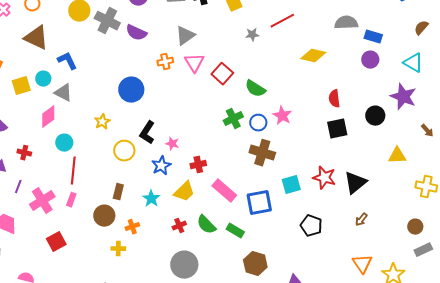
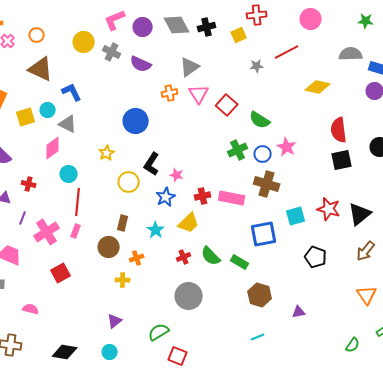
gray cross: (107, 21) -> (112, 52), size x0.7
red semicircle: (334, 99) -> (339, 130), size x1.4
pink rectangle: (224, 191) -> (232, 198), moved, turned -30
brown arrow: (361, 220) -> (366, 251), size x1.5

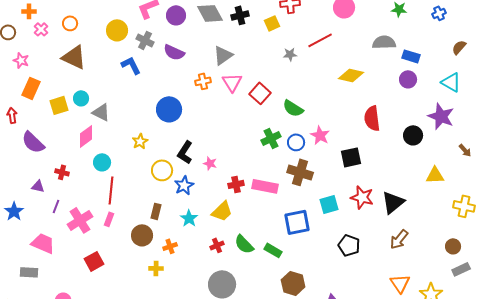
blue L-shape: (72, 92) -> (131, 65), moved
black square: (342, 160) -> (351, 157), moved
blue star: (166, 197) -> (184, 185), moved

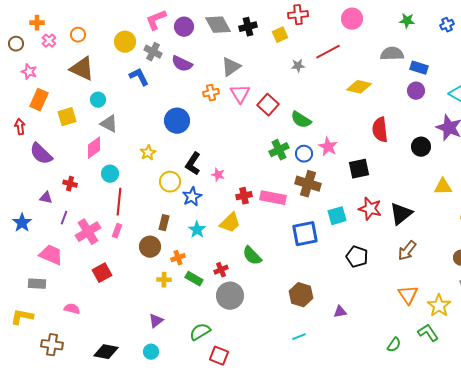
cyan circle: (81, 98) -> (98, 100), moved
red cross: (217, 245) -> (221, 270), moved
green rectangle: (273, 250) -> (194, 279), moved

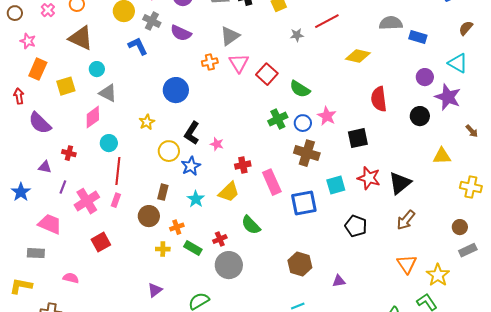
purple circle: (416, 91) -> (425, 77), moved
pink rectangle: (273, 198) -> (272, 182), moved, turned 55

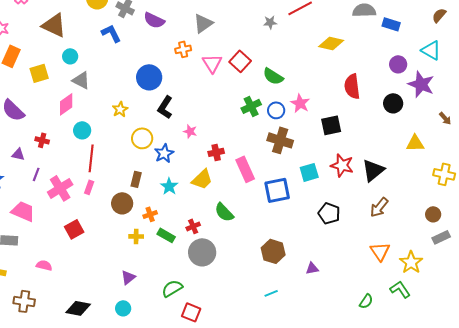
pink triangle: (239, 63) -> (212, 63), moved
black L-shape: (192, 133) -> (165, 107), moved

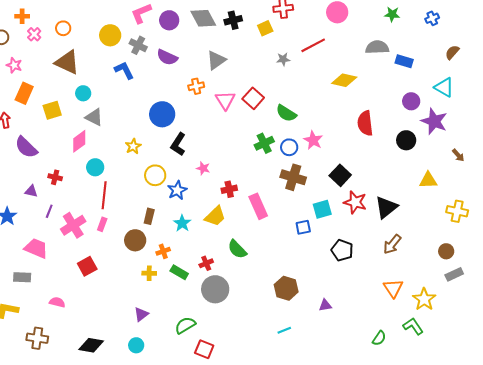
black square: (331, 125) -> (340, 175), moved, turned -35
blue square: (277, 190) -> (303, 227), moved, size x0.6

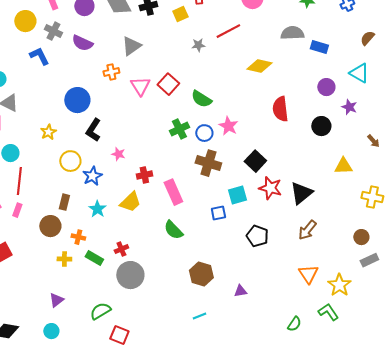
purple star: (434, 121) -> (349, 107), size x0.6
green semicircle: (237, 249) -> (173, 230), moved
orange cross: (163, 251) -> (78, 237), turned 32

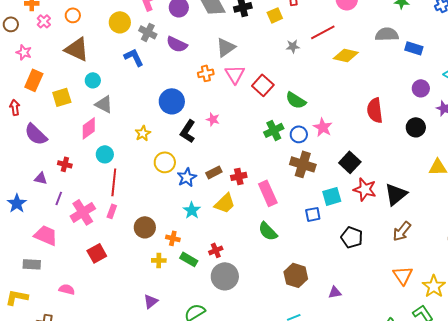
yellow diamond: (259, 66) -> (346, 55), moved
pink triangle: (140, 86) -> (235, 74), moved
pink star: (118, 154) -> (213, 119), moved
brown rectangle: (64, 202) -> (214, 172), moved, turned 49

